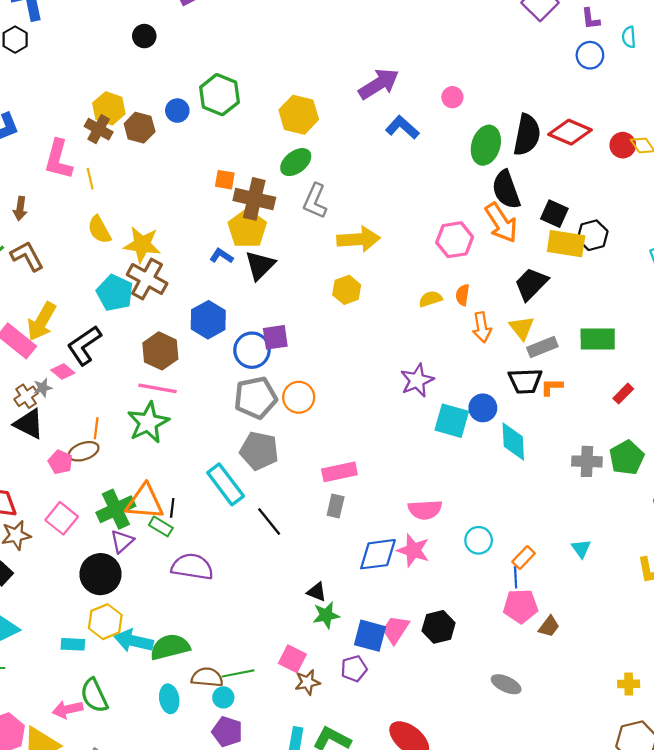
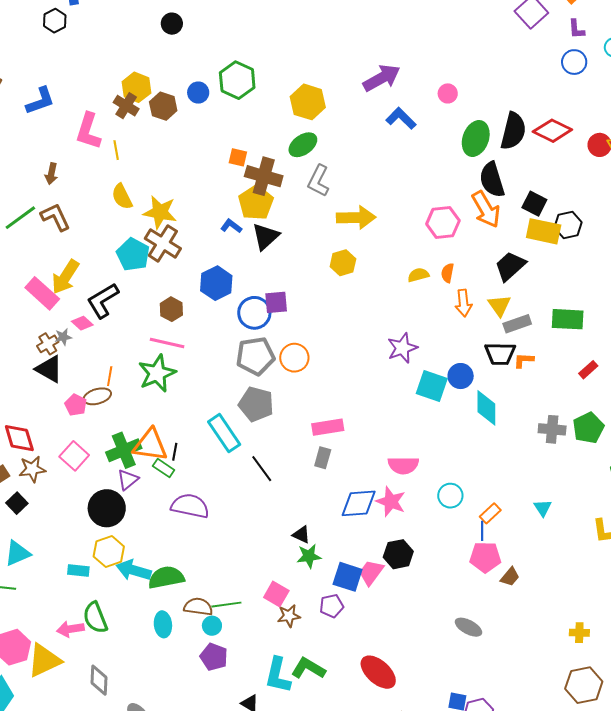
brown hexagon: (160, 351) -> (171, 309), size x0.7
black hexagon: (439, 627) -> (398, 554), moved

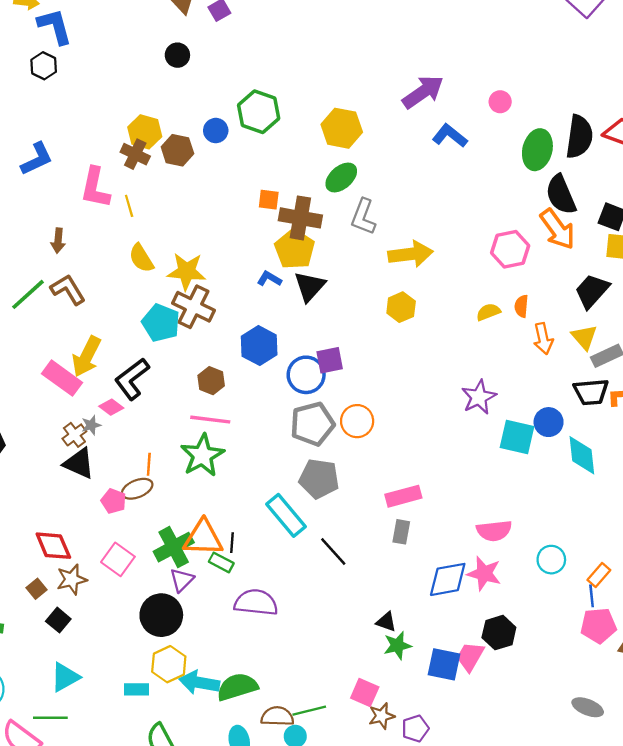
purple pentagon: (332, 606) -> (415, 728), moved

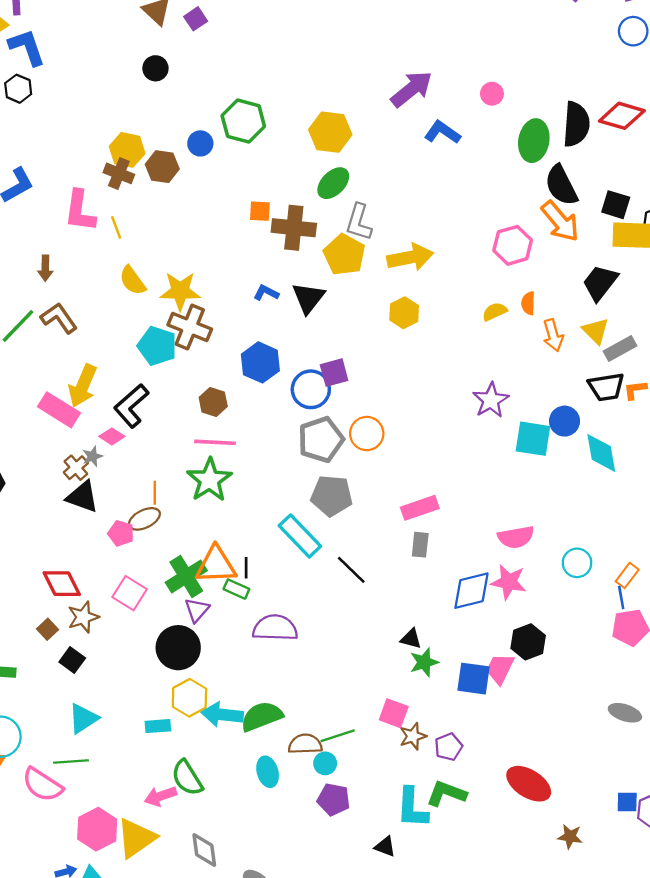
yellow pentagon: (295, 249) -> (344, 255), moved

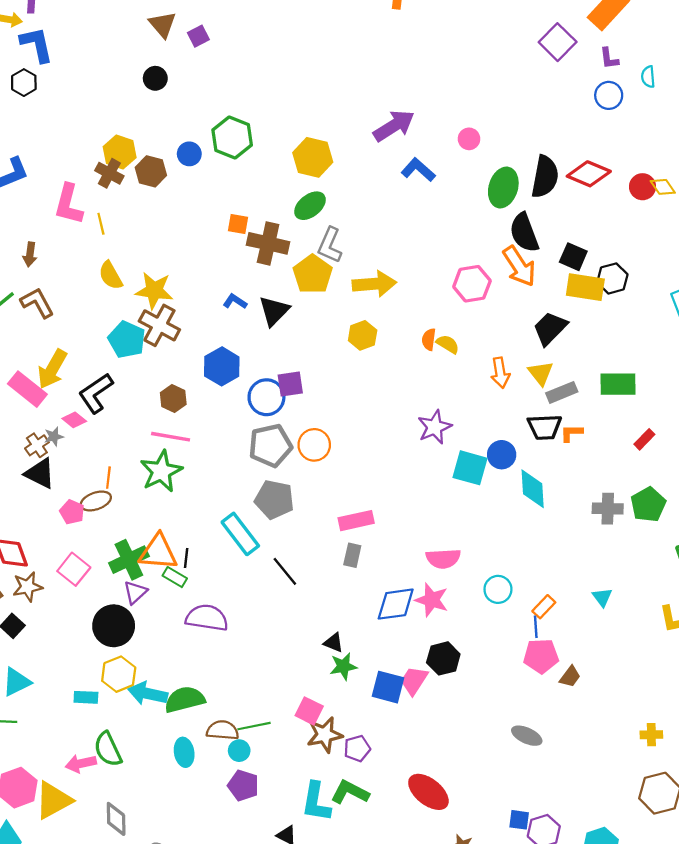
orange semicircle: (528, 303) -> (429, 339), moved
yellow semicircle: (495, 312) -> (448, 344), turned 50
brown star: (413, 736) -> (325, 735), size x1.4

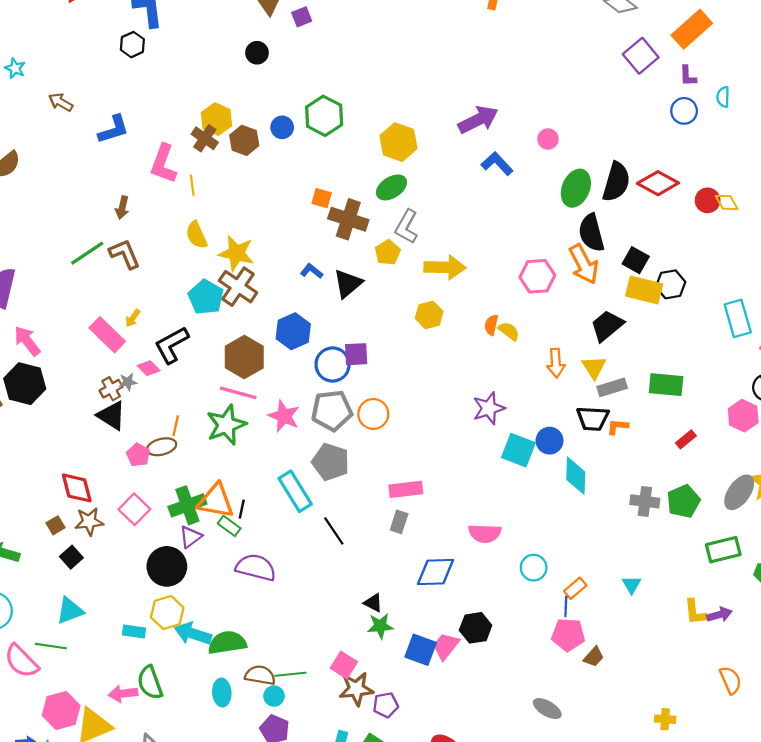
yellow pentagon: (313, 274) -> (388, 252), size x0.7
yellow arrow: (52, 369) -> (133, 318), size x0.5
brown hexagon: (173, 398) -> (244, 357), size x1.6
pink star: (432, 600) -> (284, 416), moved

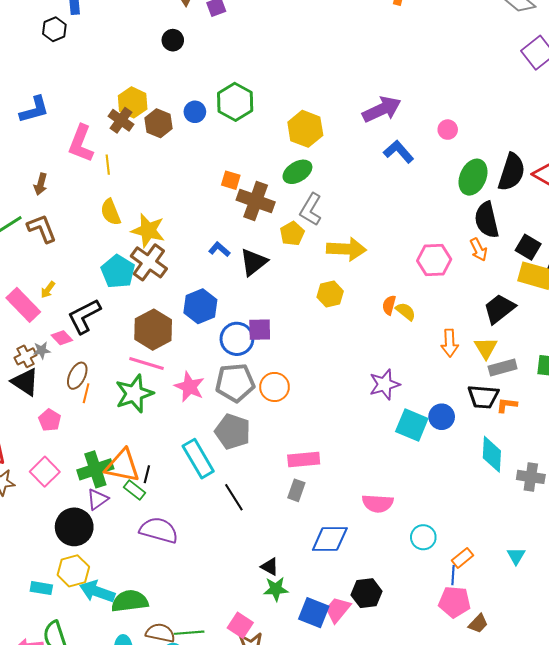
orange arrow: (584, 264) -> (479, 250), size x0.6
brown ellipse: (162, 447) -> (77, 376), moved, turned -52
cyan diamond: (576, 476) -> (492, 454), moved

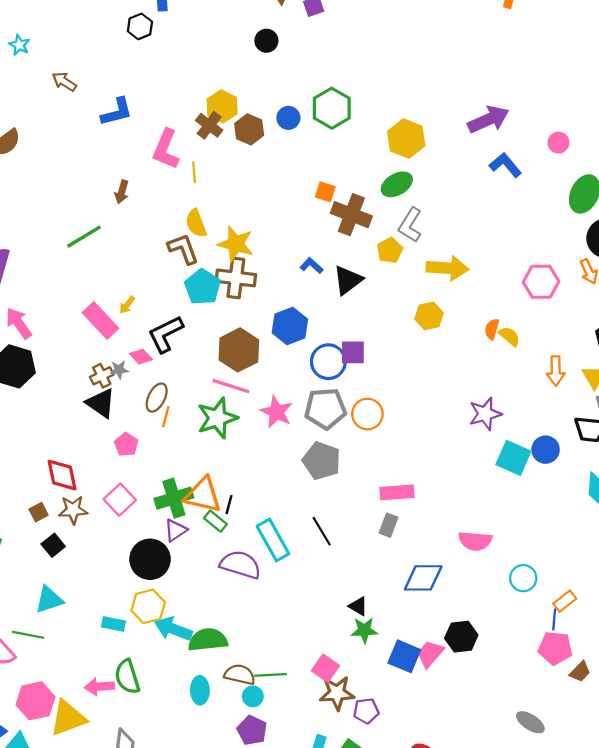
brown L-shape: (42, 228) -> (183, 249), moved
brown cross: (149, 262) -> (236, 278), turned -30
cyan rectangle: (198, 459) -> (273, 540), moved

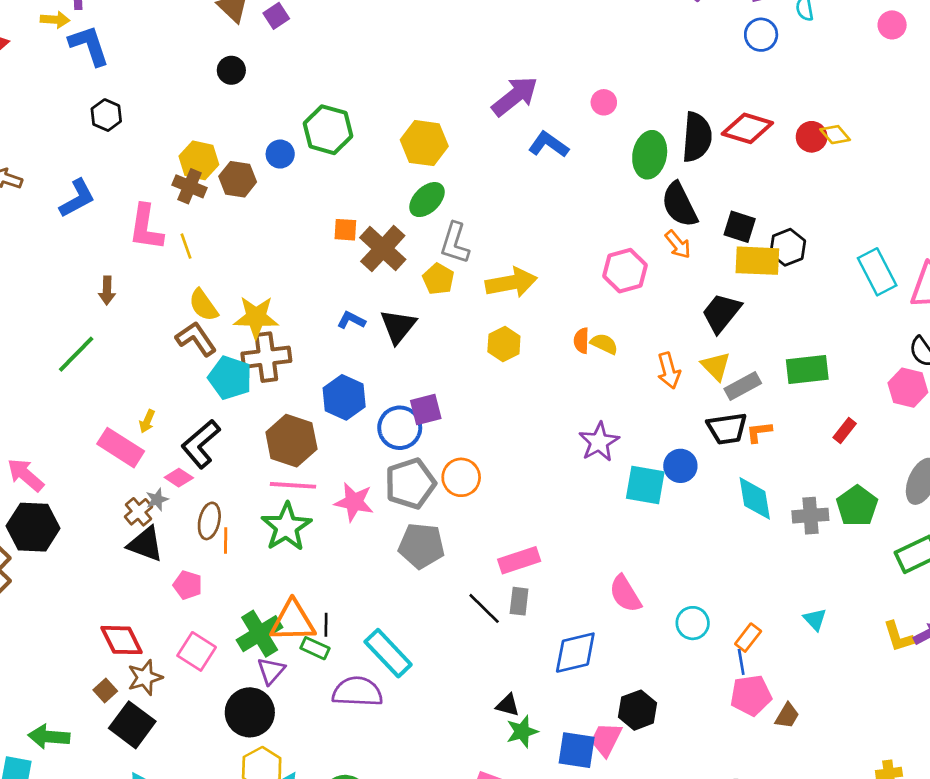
black hexagon: (140, 26) -> (106, 115), moved
brown cross: (351, 215) -> (383, 249), turned 36
black line: (322, 531) -> (484, 608), moved
pink semicircle: (475, 541) -> (625, 594), turned 68
black square: (53, 545) -> (132, 725), size x1.6

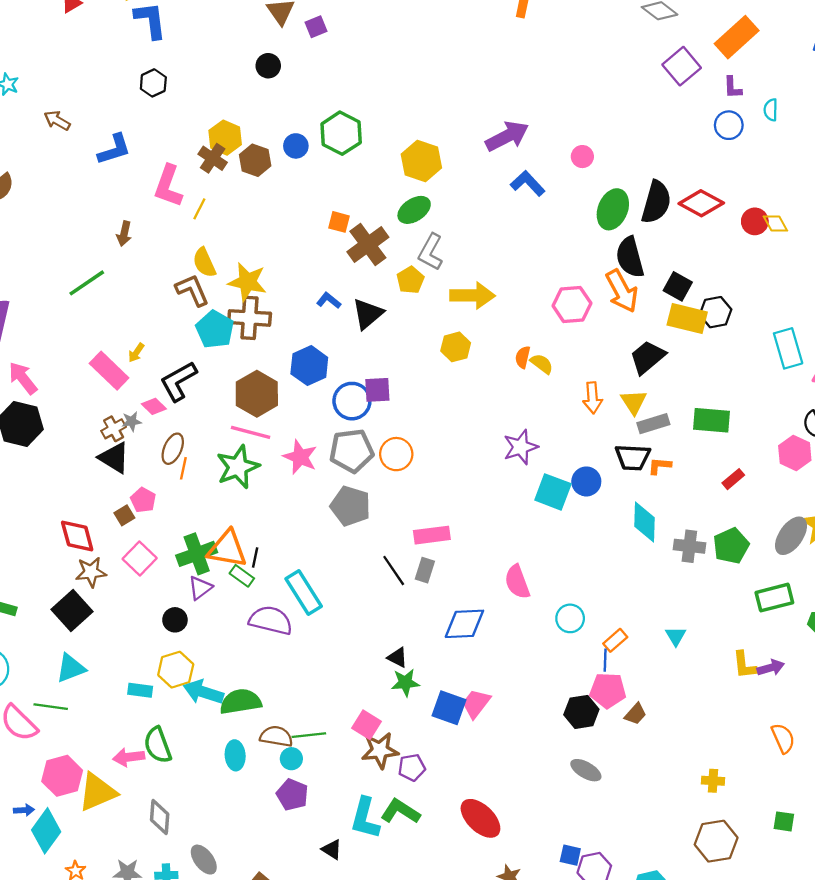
orange arrow: (678, 244) -> (622, 291), size x1.6
yellow line: (186, 246) -> (199, 209), turned 35
brown square: (105, 690) -> (124, 515), moved
black hexagon: (638, 710) -> (581, 712), moved
black circle: (250, 712) -> (175, 620), size x0.6

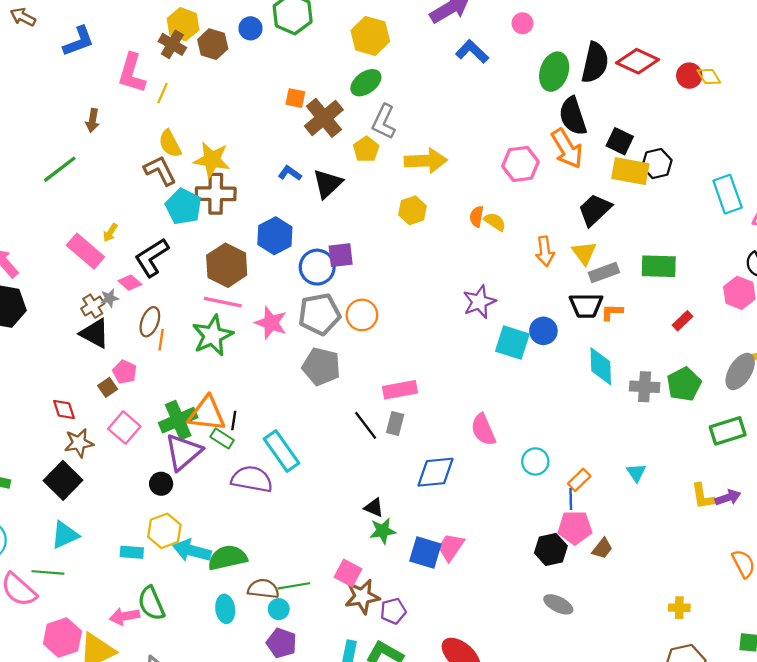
red diamond: (77, 536) -> (64, 409), size x0.7
purple triangle: (200, 588) -> (183, 452), size x1.6

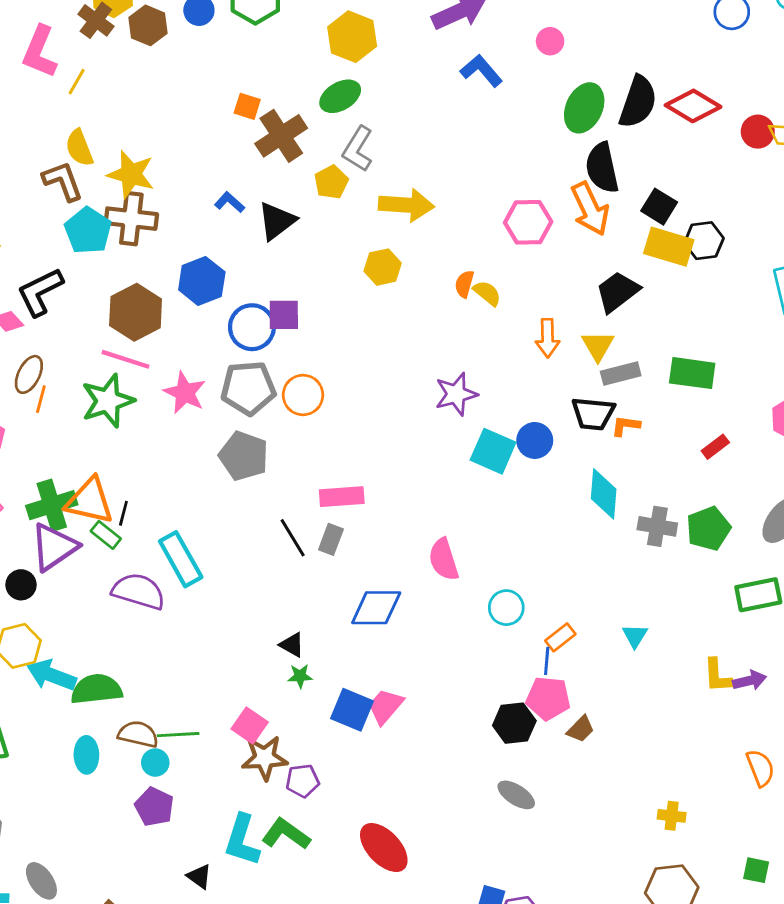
green star: (383, 531) -> (300, 676), size x0.7

